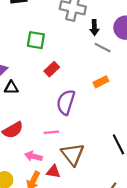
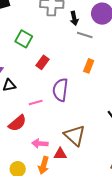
green square: (36, 40) -> (24, 39), turned 30
orange rectangle: (101, 82) -> (89, 66), turned -32
pink line: (51, 132) -> (36, 103), moved

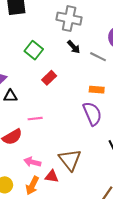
black arrow: (74, 18) -> (74, 47), moved, turned -40
orange rectangle: (89, 66) -> (97, 90), turned 64
purple semicircle: (60, 90) -> (92, 114), moved, turned 140

